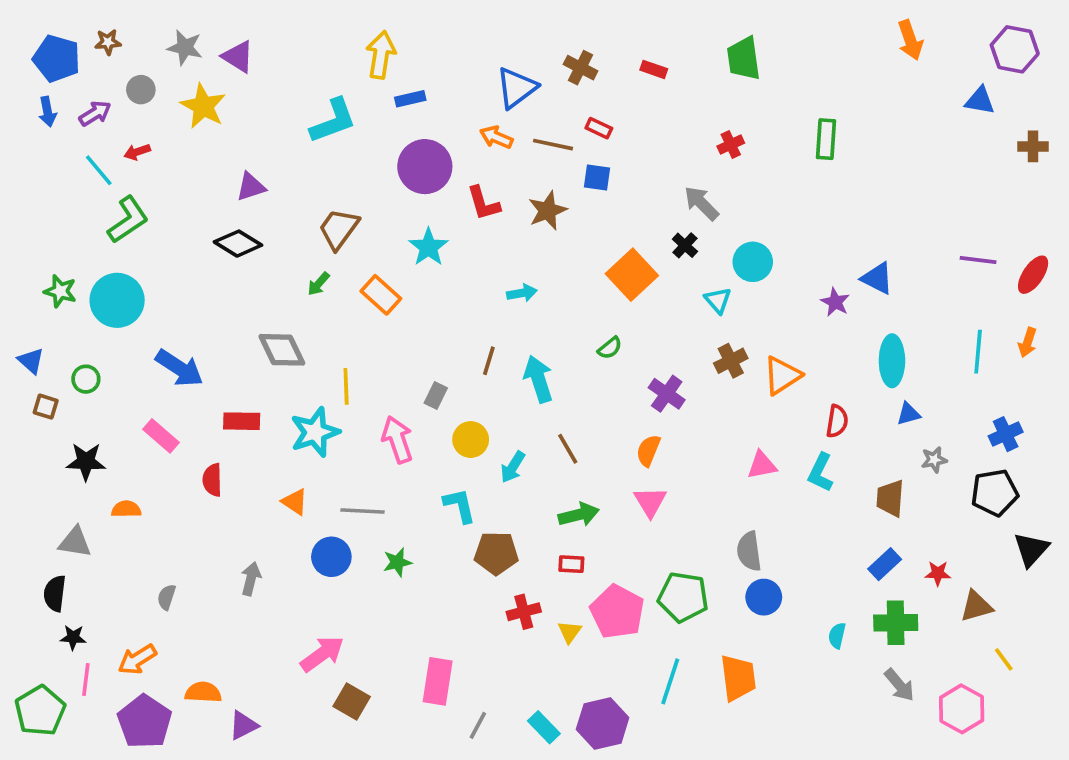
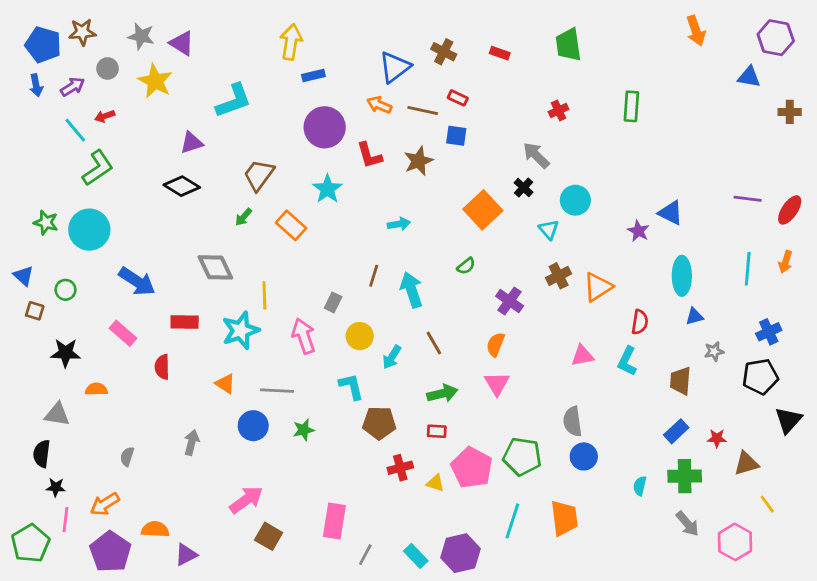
brown star: (108, 42) -> (82, 32), size x1.4
cyan L-shape: (333, 121) -> (234, 101), moved
yellow triangle: (570, 632) -> (435, 483), turned -48

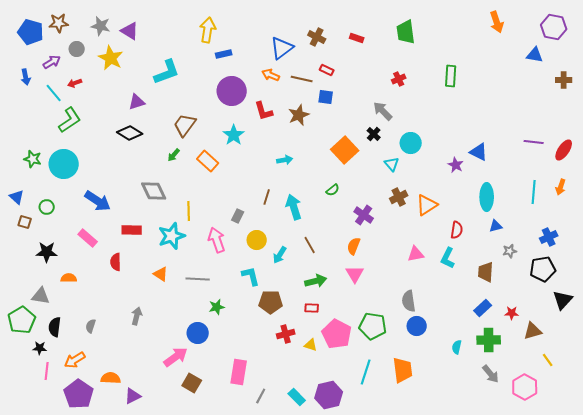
blue arrow: (36, 85) -> (26, 77), moved
blue circle: (253, 426) -> (198, 333), moved
black semicircle: (42, 454) -> (55, 327), moved
green pentagon: (30, 543) -> (22, 320), moved

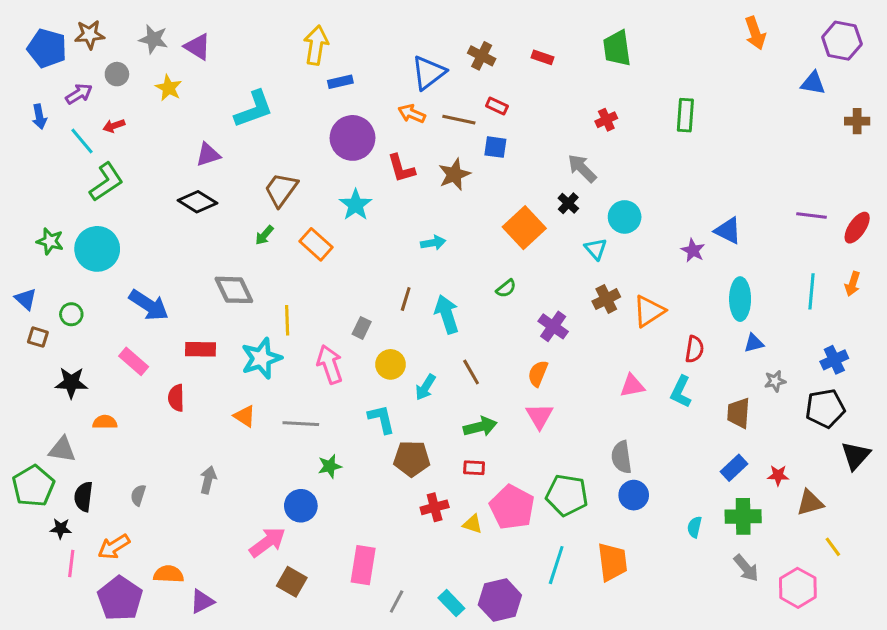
yellow star: (111, 58) -> (169, 88), size x0.7

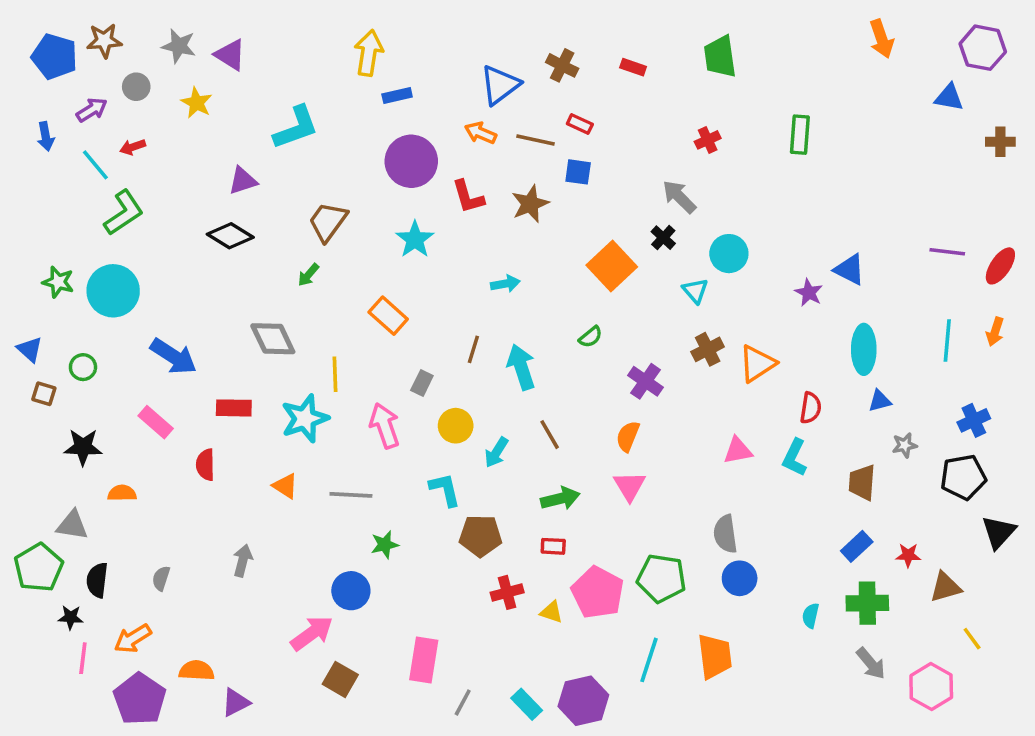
orange rectangle: (316, 244) -> (388, 316), moved

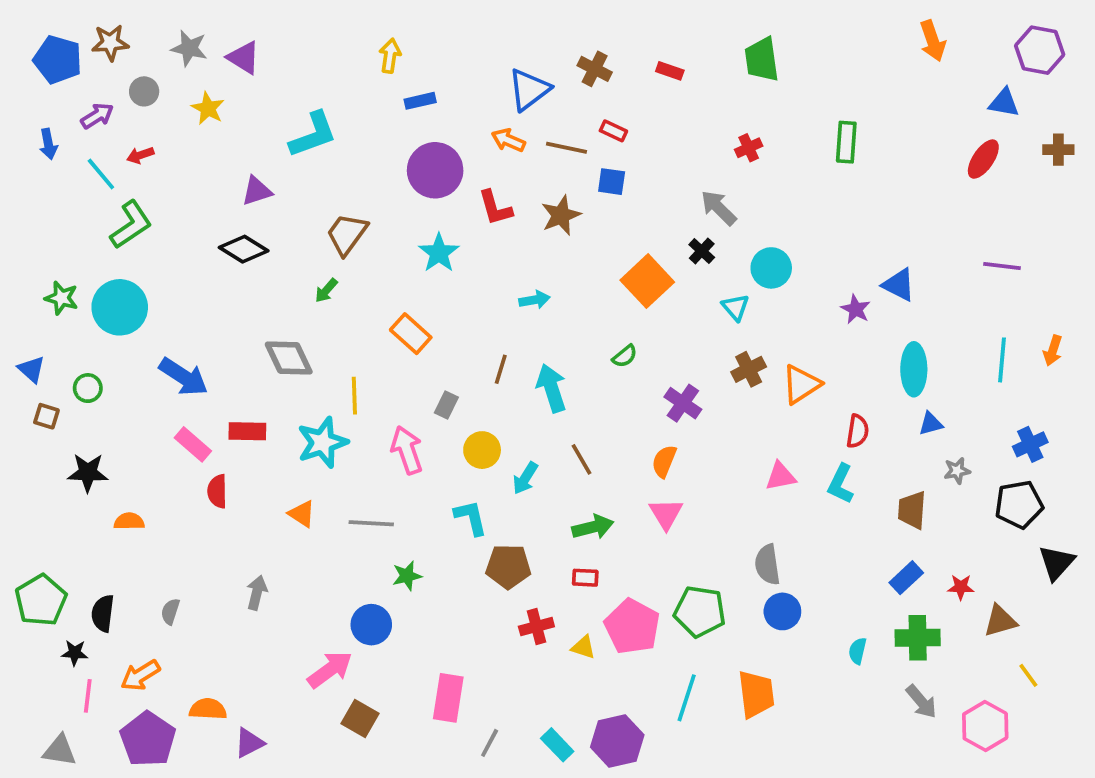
yellow arrow: (369, 53) -> (390, 56), size x0.7
red ellipse: (1000, 266) -> (983, 159), moved
pink rectangle: (156, 422) -> (193, 444), moved
gray triangle: (72, 525) -> (60, 750), moved

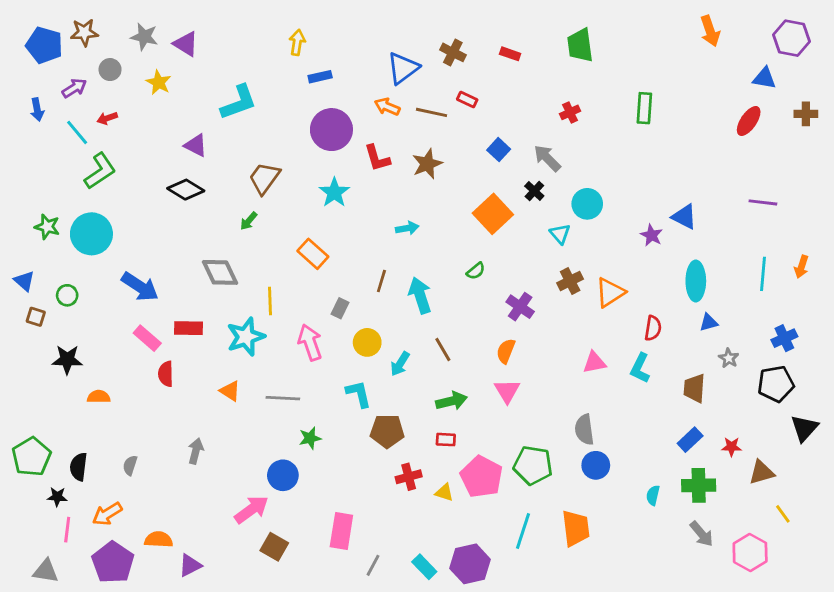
blue square: (612, 182) -> (499, 150), moved, turned 35
purple triangle: (257, 191) -> (196, 145), turned 45
gray star: (957, 471) -> (729, 358), turned -30

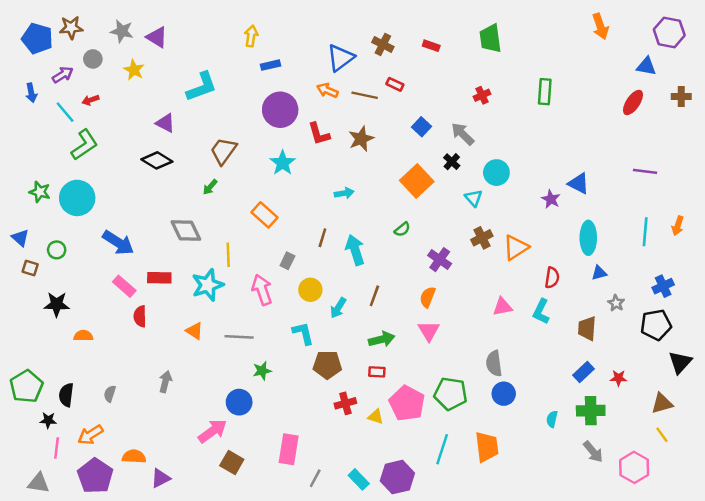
brown line: (443, 350) -> (374, 296), turned 50
brown triangle: (762, 472) -> (662, 403), moved

